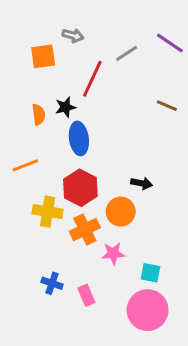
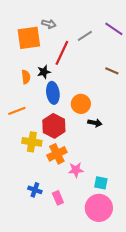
orange square: (43, 56) -> (29, 38), size x1.4
orange circle: (121, 212) -> (81, 104), moved

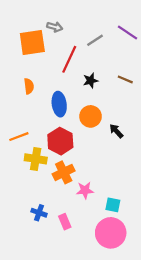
black star: (44, 72) -> (91, 81), moved
orange line: (17, 111) -> (19, 137), moved
black arrow: (95, 123) -> (116, 131), moved, turned -144

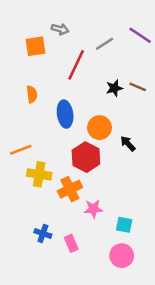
orange square: (32, 43) -> (35, 46), size x0.7
black star: (91, 81) -> (114, 88), moved
red hexagon: (60, 141) -> (86, 157), moved
pink circle: (111, 233) -> (122, 256), size x0.7

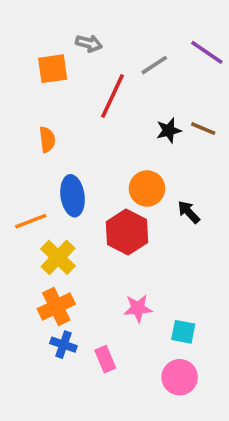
blue ellipse: (65, 114) -> (73, 196), moved
yellow cross: (39, 174) -> (58, 257), turned 35
orange cross: (70, 189) -> (56, 306), moved

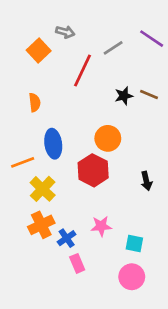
orange square: (53, 69) -> (39, 51), turned -35
black arrow: (189, 212) -> (146, 181), moved, turned -150
blue cross: (63, 345) -> (67, 238), moved, turned 36

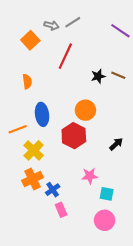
gray line: (113, 48) -> (73, 22), moved
black arrow: (146, 181) -> (116, 144), turned -120
pink star: (101, 226) -> (90, 176), moved

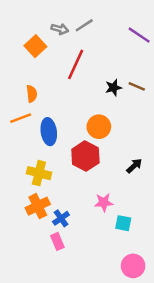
orange line: (18, 129) -> (21, 118), moved
yellow cross: (34, 150) -> (39, 173), turned -30
pink rectangle: (61, 210) -> (57, 241), moved
pink circle: (105, 220) -> (133, 266), moved

